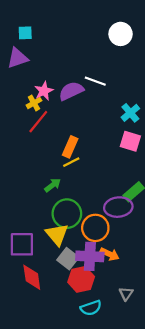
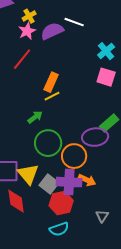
yellow cross: (34, 103) -> (29, 16), moved
yellow triangle: (57, 234) -> (28, 174), moved
cyan semicircle: (91, 308) -> (59, 229), moved

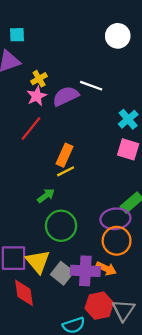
orange circle: (74, 156) -> (117, 241), moved
red hexagon: (61, 203) -> (99, 306), moved
gray triangle: (102, 216) -> (124, 310), size x1.5

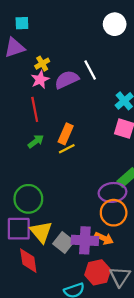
white line: (91, 86) -> (90, 70), turned 42
red line: (31, 128) -> (35, 109), turned -50
green arrow: (46, 196) -> (36, 141), moved
green circle: (61, 226) -> (28, 199), moved

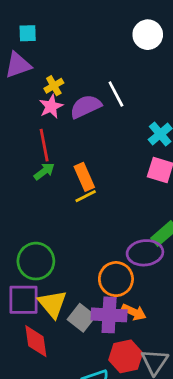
orange rectangle: (66, 134) -> (84, 177), turned -48
green arrow: (36, 141) -> (44, 171), moved
orange circle: (114, 213) -> (116, 279), moved

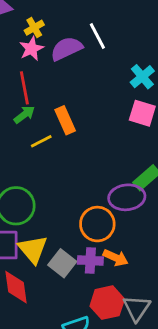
yellow line: (86, 196) -> (41, 141), moved
purple cross: (109, 315) -> (90, 260), size x0.7

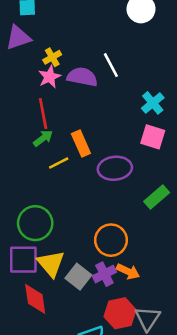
purple semicircle: (66, 49) -> (82, 77), turned 36
purple ellipse: (127, 197) -> (115, 168), moved
purple cross: (90, 260) -> (104, 274), turned -30

